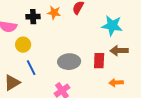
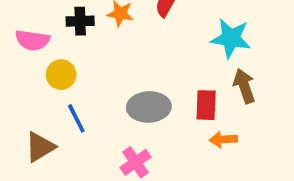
brown arrow: (119, 51) -> (244, 86), turned 72
orange arrow: (116, 83) -> (223, 139), moved

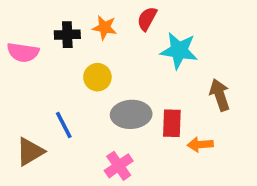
cyan star: (231, 38) -> (179, 51), moved
yellow circle: (61, 75) -> (97, 77), moved
red rectangle: (206, 105) -> (172, 123), moved

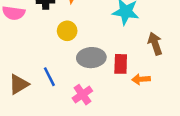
blue line: (64, 125) -> (49, 77), moved

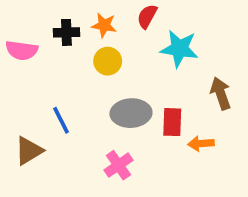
yellow circle: (67, 31) -> (108, 61), moved
blue line: (49, 77) -> (61, 120), moved

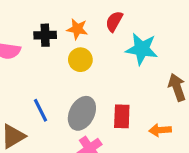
gray ellipse: (131, 113) -> (82, 113), moved, turned -60
red rectangle: (172, 122) -> (122, 116), moved

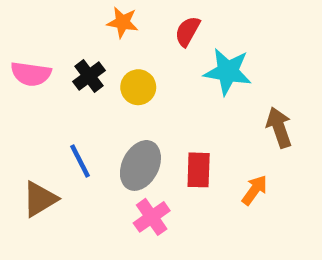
orange star: (77, 29) -> (123, 22), moved
black cross: (45, 35) -> (89, 76), moved, turned -35
orange arrow: (160, 130) -> (254, 190), turned 130

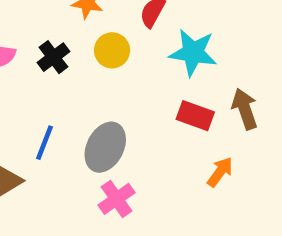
yellow circle: (138, 87) -> (112, 50), moved
blue line: (80, 161) -> (44, 143), turned 48
red rectangle: (199, 170) -> (195, 116), moved, turned -72

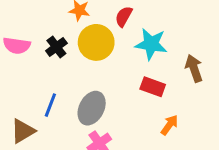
yellow circle: (112, 50) -> (96, 42), size x1.5
brown arrow: (245, 109) -> (194, 68), moved

